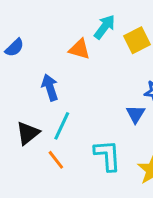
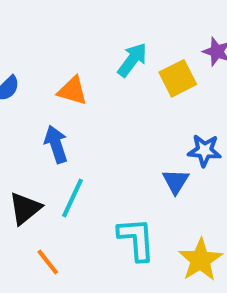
orange triangle: (79, 49) -> (73, 91), moved
orange line: (56, 160) -> (48, 262), moved

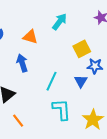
yellow square: (178, 78) -> (82, 49), moved
cyan line: (73, 198) -> (51, 81), moved

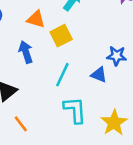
yellow square: (82, 49) -> (61, 36), moved
blue triangle: (81, 81) -> (99, 75), turned -40

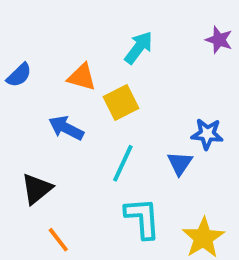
blue arrow: (26, 52) -> (66, 128), turned -45
blue triangle: (99, 75) -> (180, 163), turned 42

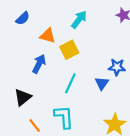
blue semicircle: (19, 75) -> (23, 18), moved
blue arrow: (66, 128) -> (39, 64), turned 90
cyan L-shape: (143, 218) -> (64, 117), moved

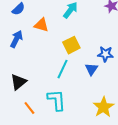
yellow square: (69, 50) -> (71, 45), moved
blue arrow: (39, 64) -> (16, 39), moved

